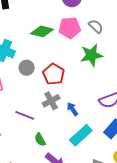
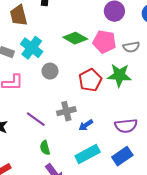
gray semicircle: (96, 26) -> (131, 47), turned 112
red pentagon: (54, 74) -> (90, 80), moved
blue arrow: (72, 109) -> (86, 125), turned -104

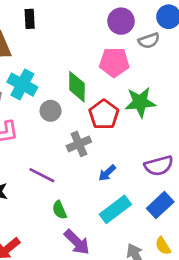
green diamond: (75, 38) -> (77, 87), moved, turned 70
gray semicircle: (131, 47) -> (149, 41), moved
gray cross: (66, 111) -> (79, 144), moved

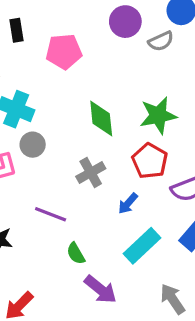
pink pentagon: (114, 62) -> (64, 52), moved
green diamond: (77, 87) -> (101, 119), moved
gray circle: (51, 111) -> (33, 145), moved
red pentagon: (104, 114) -> (150, 161), moved

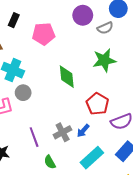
black rectangle: (17, 30) -> (14, 20), turned 32
green star: (158, 115) -> (104, 60), moved
gray cross: (91, 173) -> (63, 132), moved
purple line: (51, 214) -> (34, 137), turned 48

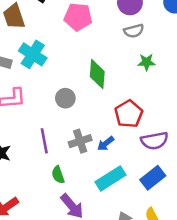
gray semicircle: (105, 28) -> (134, 31), moved
green star: (104, 60) -> (146, 62), size x0.6
gray circle: (23, 93) -> (65, 98), moved

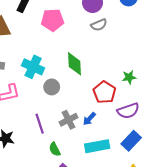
cyan cross: (33, 54) -> (33, 67), moved
green star: (146, 62) -> (129, 77), moved
cyan rectangle: (110, 178) -> (97, 146), turned 30

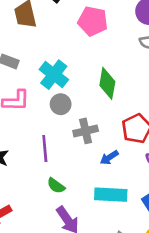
gray circle: (52, 87) -> (61, 104), moved
gray cross: (68, 120) -> (86, 131), moved
green semicircle: (55, 149) -> (56, 186), turned -40

